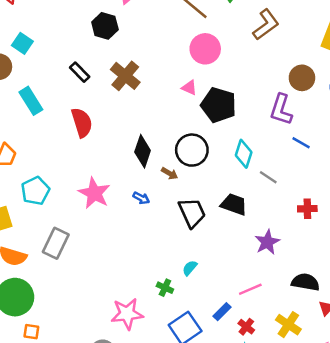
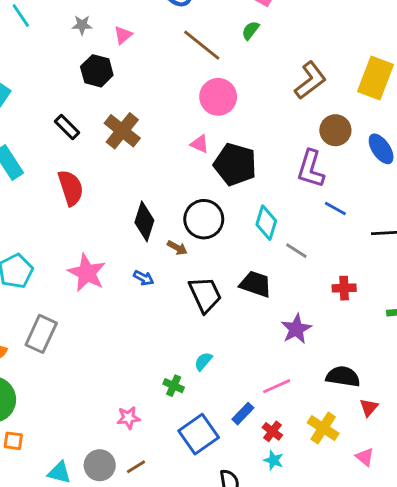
brown L-shape: (266, 25) -> (310, 80), moved
pink star: (127, 314) -> (128, 418), size x0.6

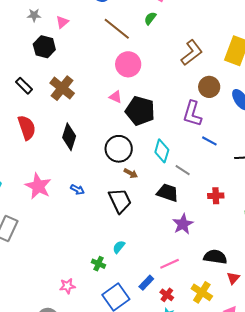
black diamond: (144, 221) -> (69, 137), moved
brown arrow: (177, 248) -> (131, 173), moved
black trapezoid: (255, 284) -> (168, 193), moved

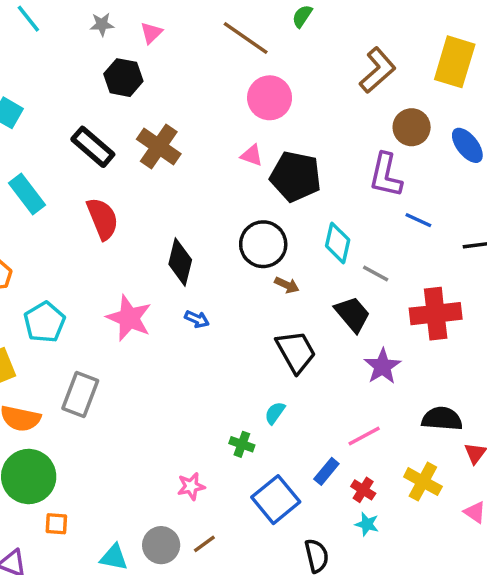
black rectangle: (24, 86) -> (93, 147), size x1.4
black diamond: (69, 137) -> (180, 262), moved
black trapezoid: (168, 193) -> (352, 314), turned 35
red cross: (216, 196) -> (436, 314), size x1.8
black trapezoid: (120, 201) -> (296, 352), moved

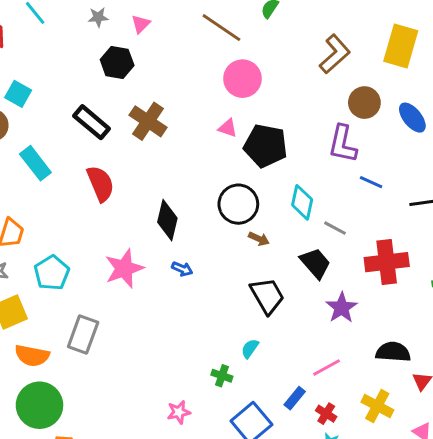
pink star: (129, 318) -> (124, 269), turned 30

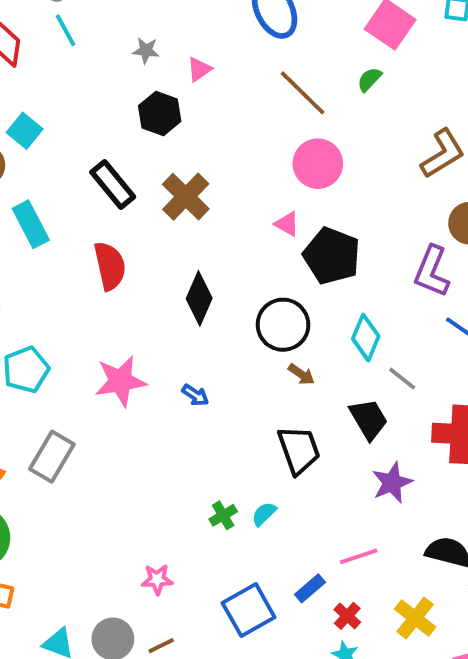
black diamond: (167, 220) -> (199, 298), moved
green cross: (222, 376) -> (223, 515), moved, turned 30

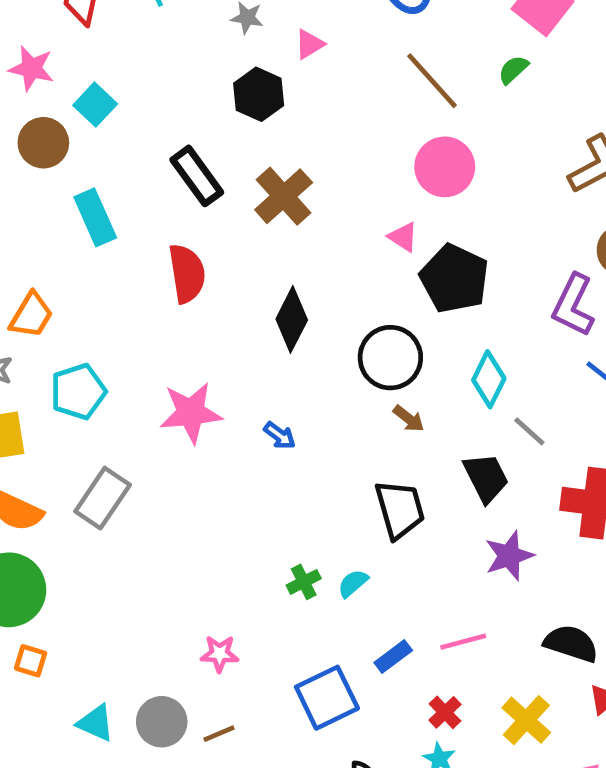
blue rectangle: (310, 588) -> (393, 657), moved

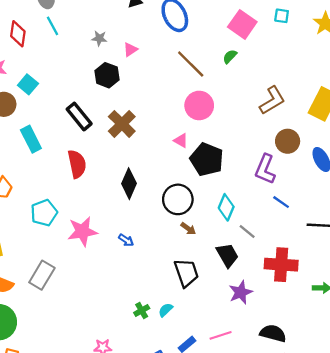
cyan pentagon: (78, 392) -> (44, 213), moved

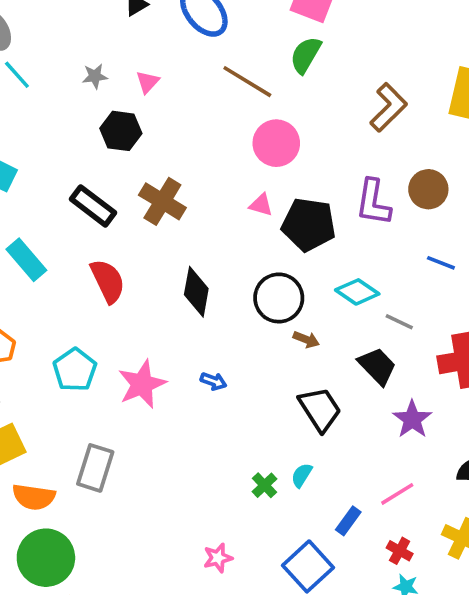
green semicircle: (230, 57) -> (306, 55), size x1.5
brown circle: (288, 141) -> (428, 189), moved
purple L-shape: (265, 169) -> (373, 202), moved
cyan diamond: (226, 207) -> (357, 292), turned -65

